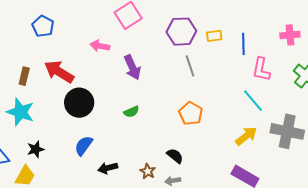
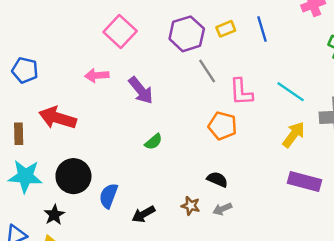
pink L-shape: (261, 69) -> (241, 92), moved
black circle: (79, 103) -> (73, 176), moved

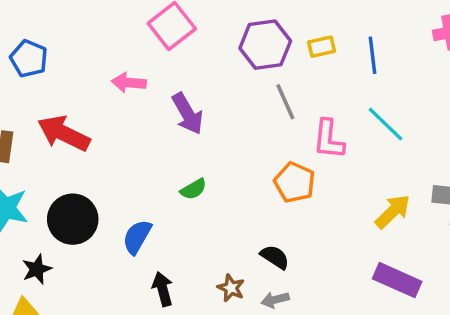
cyan line: (291, 92) -> (385, 124), moved
blue semicircle: (109, 196) -> (137, 237), moved
black arrow: (143, 214) -> (163, 289), turned 95

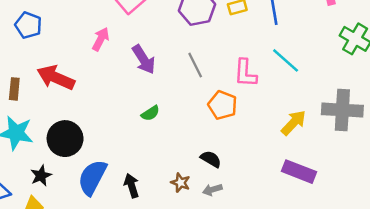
pink arrow: (129, 83) -> (101, 39), turned 115
gray line: (285, 102) -> (195, 65), moved
blue semicircle: (137, 237) -> (92, 177), moved, size x1.4

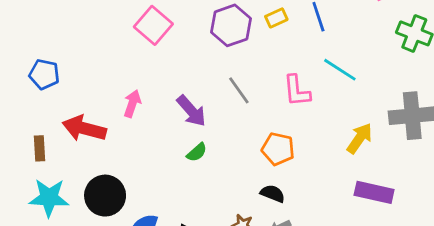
pink arrow: (101, 39) -> (132, 104), moved
purple arrow: (144, 59) -> (191, 111), moved
orange pentagon: (222, 105) -> (278, 149), moved

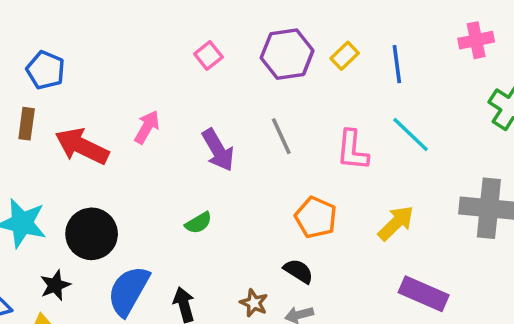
yellow rectangle: (276, 18) -> (345, 56), turned -30
pink square: (153, 25) -> (208, 55), moved, size x0.6
yellow arrow: (360, 138) -> (396, 223), moved
brown rectangle: (40, 148) -> (27, 124), moved
green semicircle: (197, 152) -> (198, 223), moved

